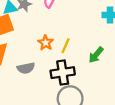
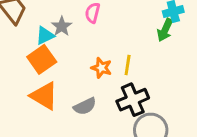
green arrow: (96, 55) -> (165, 30), moved

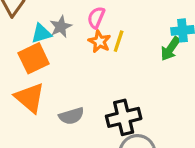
yellow line: (128, 65) -> (119, 41), moved
orange star: (101, 68) -> (99, 42), moved

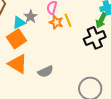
yellow line: (119, 41) -> (68, 20), turned -32
black cross: (124, 117) -> (95, 38), moved

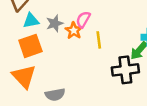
orange star: (56, 22) -> (74, 31), moved
cyan triangle: (19, 23) -> (31, 21), moved

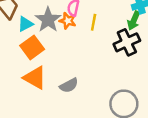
gray star: (55, 23) -> (48, 20), size x1.5
yellow line: (99, 40) -> (94, 22), turned 35

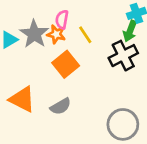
yellow line: (94, 22) -> (85, 35), turned -42
orange square: (32, 47) -> (66, 64), moved

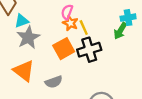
gray star: (34, 34) -> (28, 37), moved
orange star: (56, 34) -> (70, 23), moved
black cross: (123, 56) -> (89, 50), moved

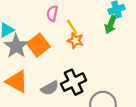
orange star: (70, 23) -> (75, 41), moved
orange square: (64, 49) -> (38, 45), moved
black cross: (89, 50) -> (74, 82), moved

